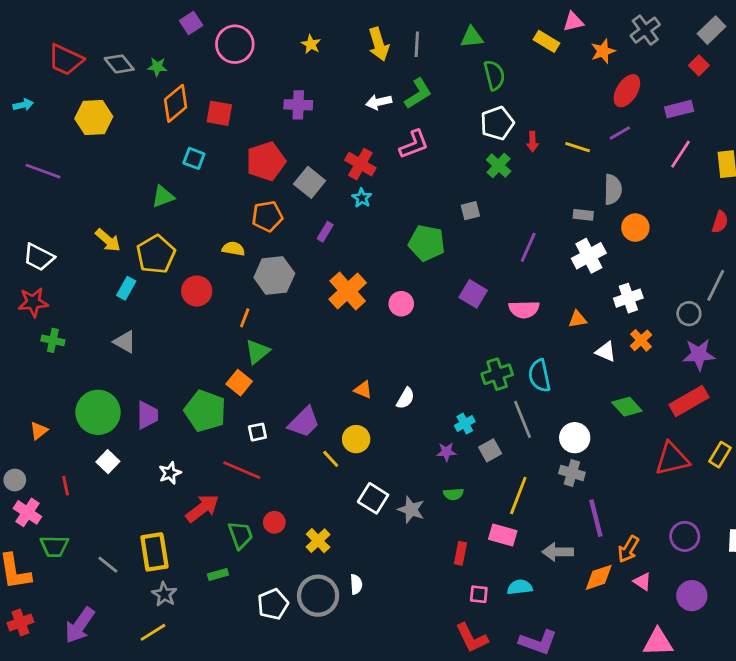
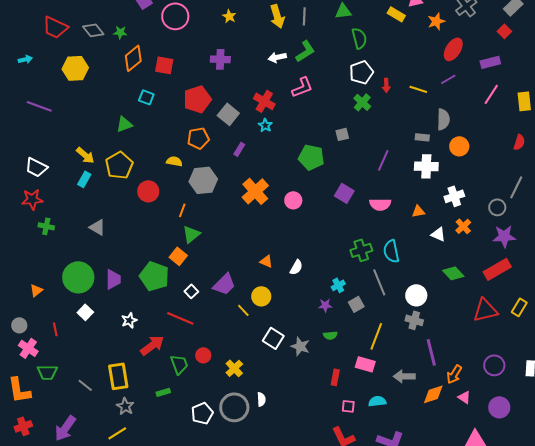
white cross: (589, 256) -> (426, 166), turned 30
cyan rectangle: (126, 288) -> (84, 179), moved
white square: (257, 432) -> (191, 291), turned -32

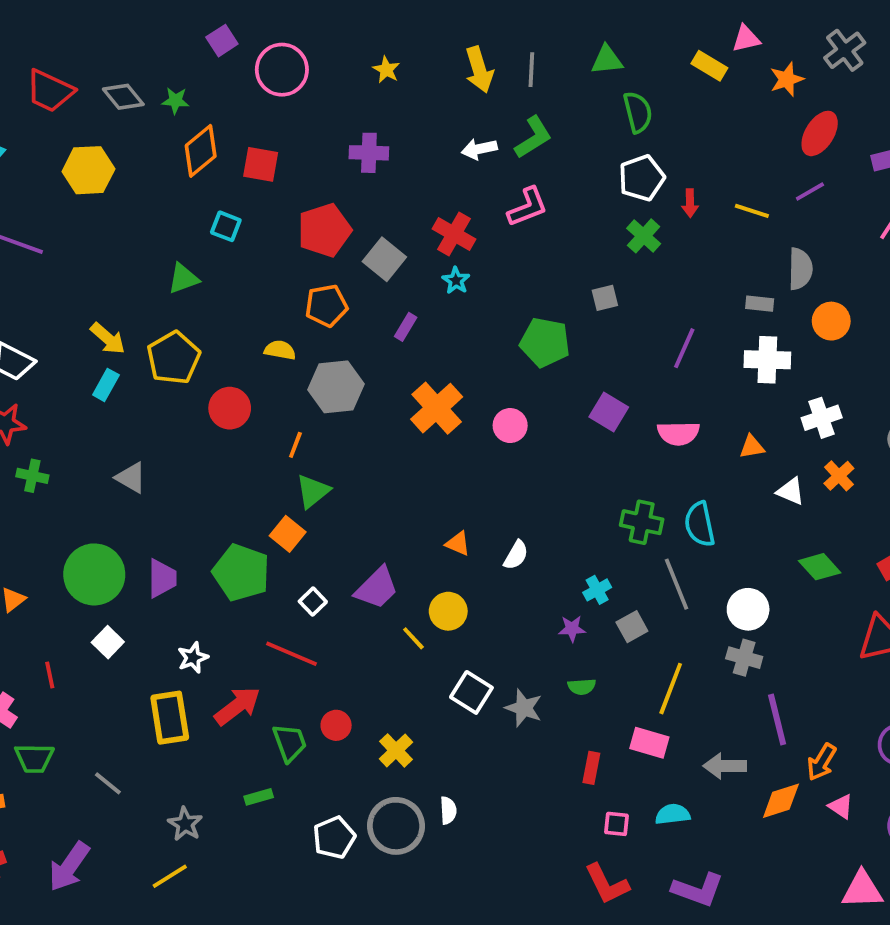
green cross: (361, 250) -> (642, 522), turned 30
yellow rectangle: (118, 376) -> (170, 718), moved

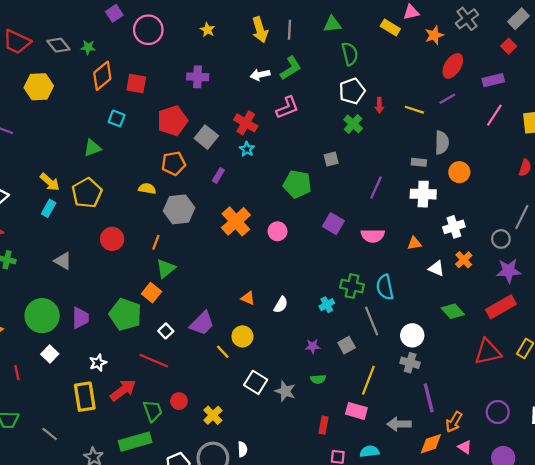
red circle: (230, 408) -> (112, 239), moved
cyan cross: (597, 590) -> (327, 305), moved
green rectangle: (259, 797) -> (135, 442), size x2.0

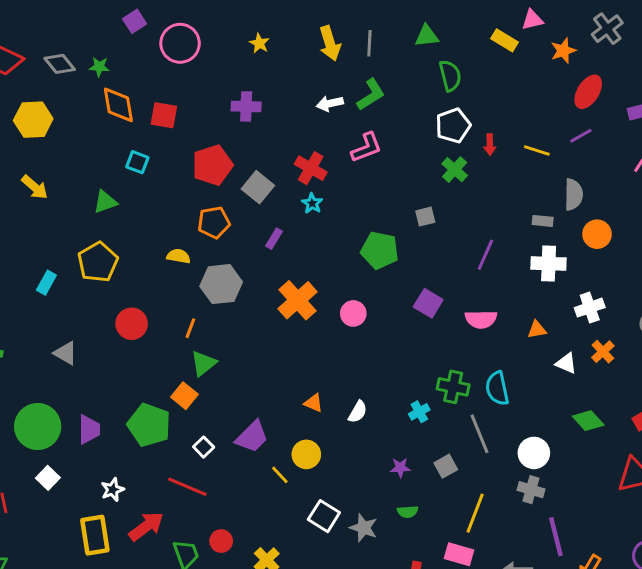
orange diamond: (102, 76) -> (118, 105), turned -60
yellow arrow: (50, 182) -> (35, 187), moved

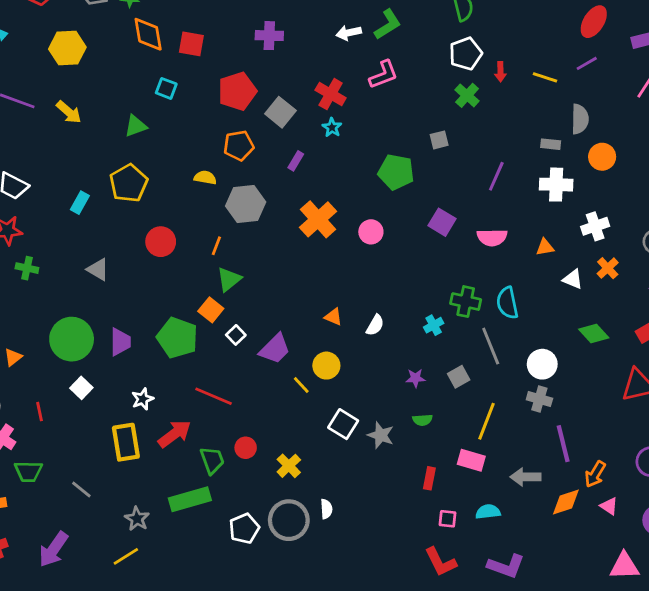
white square: (204, 447) -> (236, 335), moved

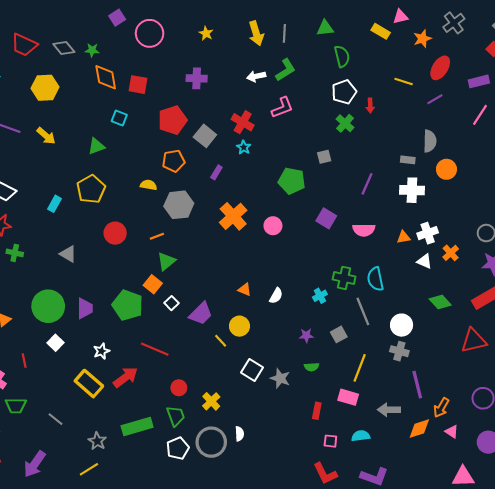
yellow line: (545, 77) -> (404, 81), moved
white cross: (595, 226) -> (428, 233), moved
orange line: (216, 246) -> (157, 236), turned 48
yellow rectangle: (126, 442) -> (89, 384), turned -40
green trapezoid: (212, 460) -> (176, 416), moved

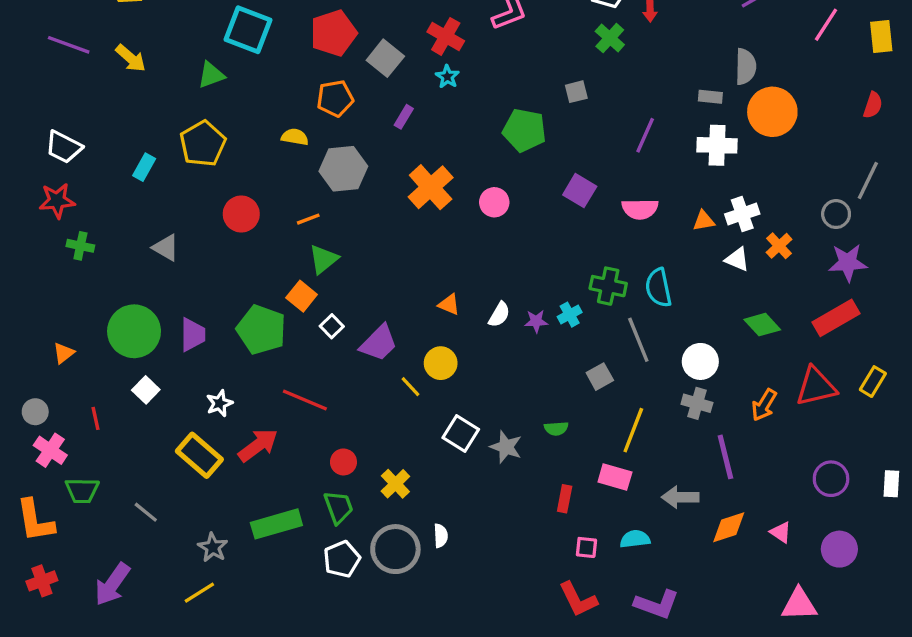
cyan square: (119, 118) -> (248, 30), size x1.8
orange circle: (446, 169) -> (772, 112), size x1.5
purple star: (306, 335) -> (536, 321), moved
orange arrow: (441, 408) -> (764, 405), moved

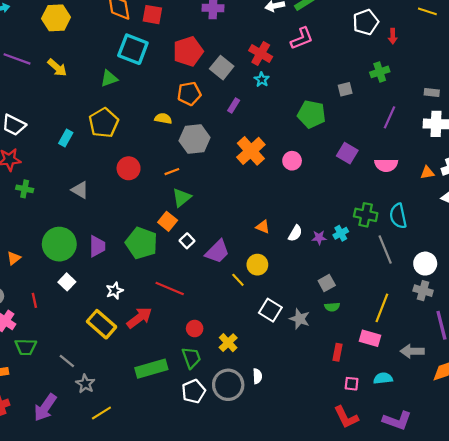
green cross: (610, 38) -> (380, 72), moved, turned 30
gray square: (600, 377) -> (327, 283), moved
gray star: (213, 547) -> (85, 384), moved

